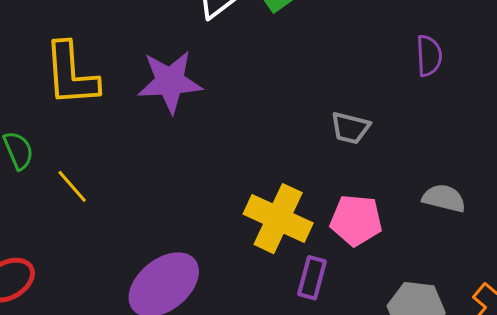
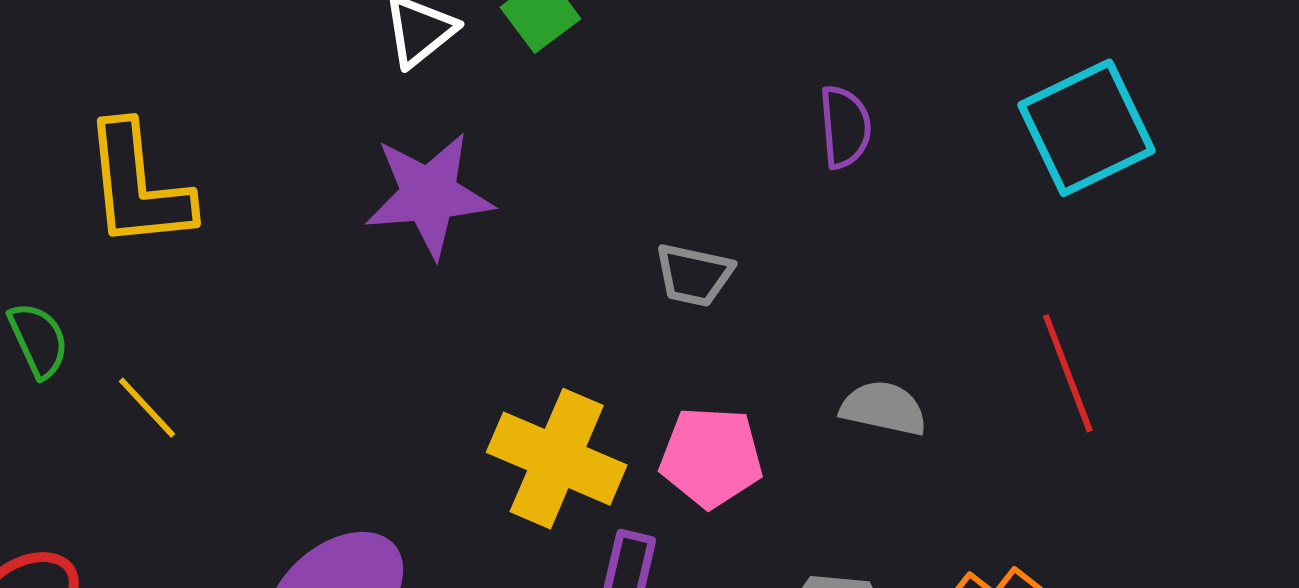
purple star: (170, 82) -> (429, 195), moved

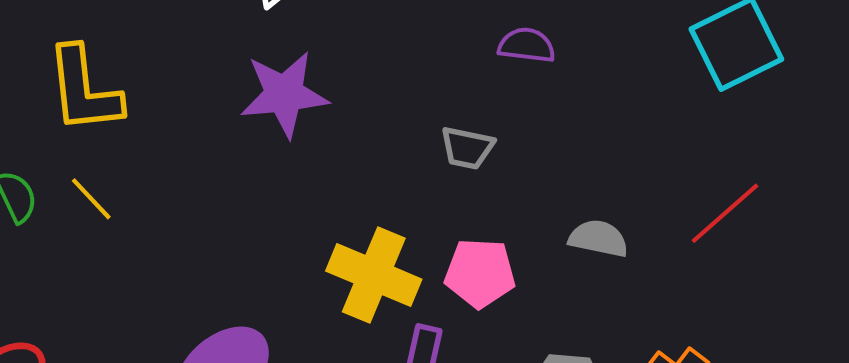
purple semicircle: (845, 127) -> (527, 45), moved, turned -78
red line: (1068, 373) -> (725, 213), turned 70
yellow line: (147, 408) -> (91, 199), moved

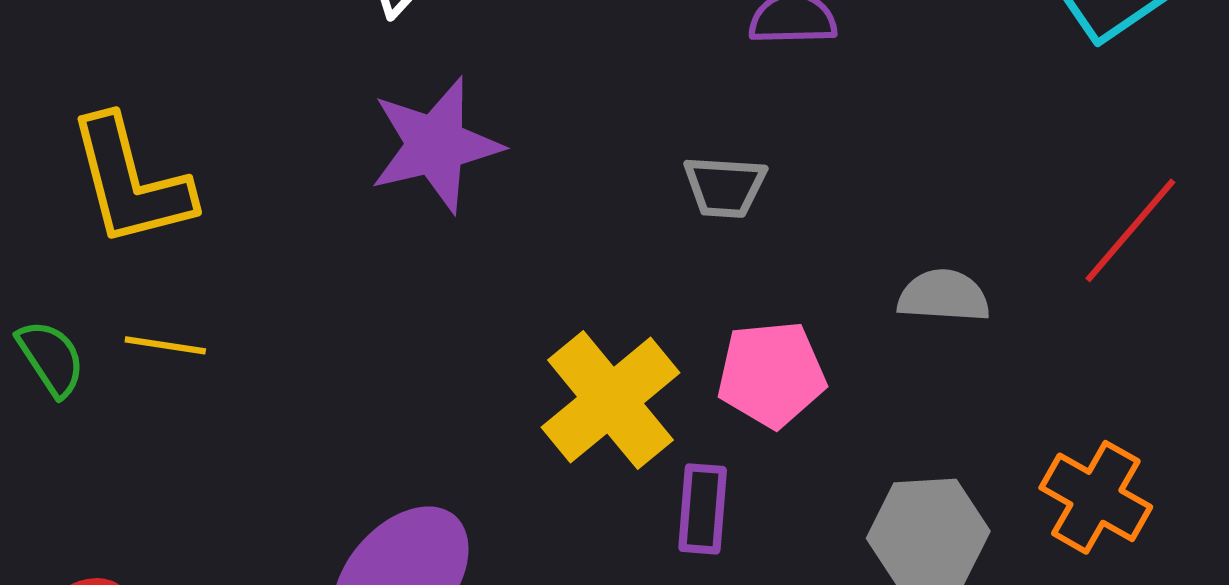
yellow line: (91, 199) -> (165, 345), turned -30
yellow cross: (374, 275) -> (611, 400), turned 36

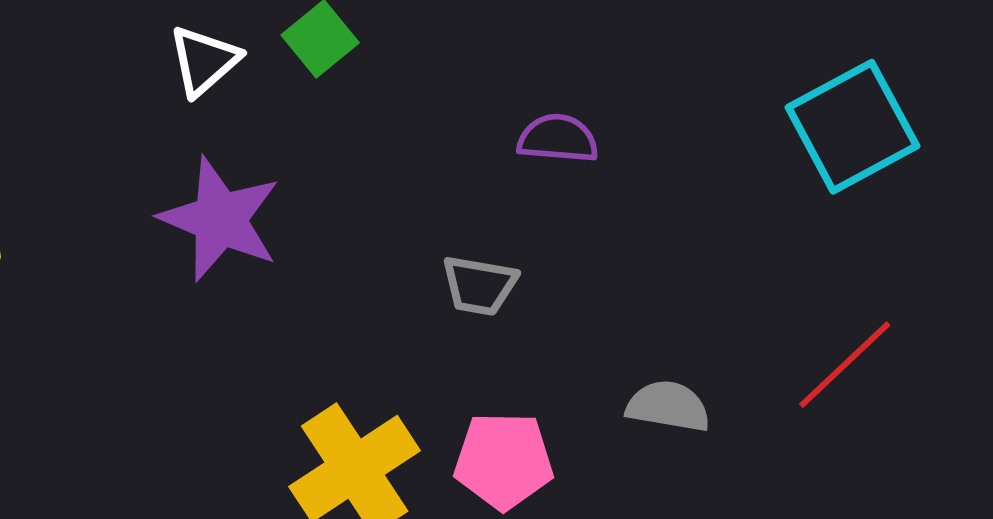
purple star: (436, 145) -> (220, 219), turned 30

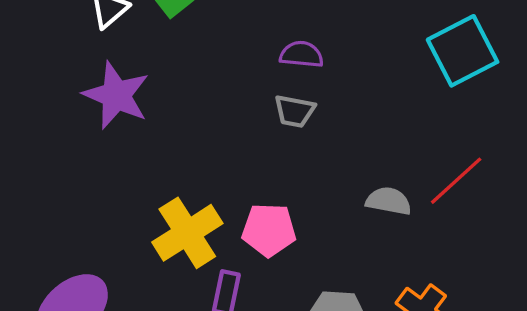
gray trapezoid: (479, 285) -> (294, 111), moved
gray semicircle: (668, 406) -> (389, 201), moved

